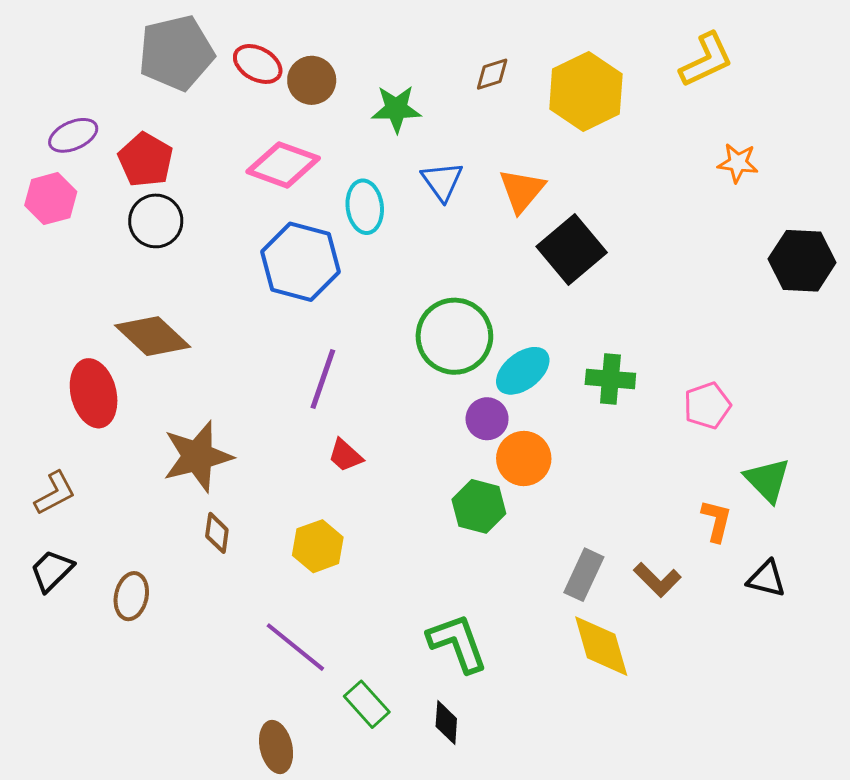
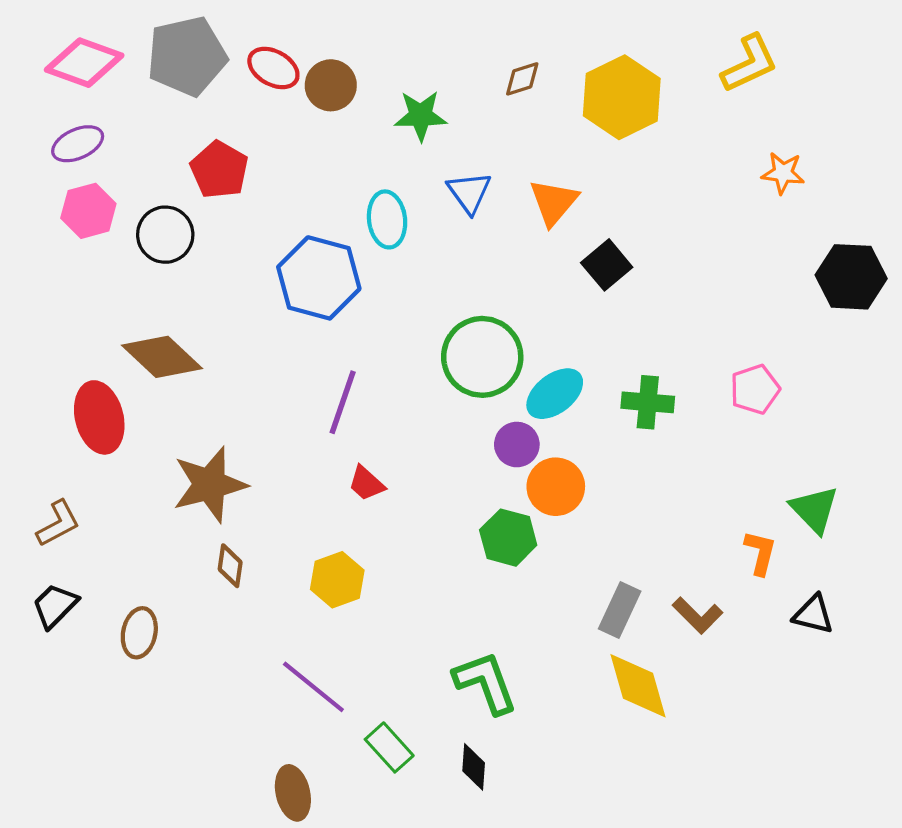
red pentagon: (146, 160) -> (219, 170), moved
pink diamond: (283, 165) -> (84, 63), moved
pink hexagon: (51, 199) -> (88, 211), moved
black square: (572, 250) -> (607, 265), size x0.7
pink pentagon: (707, 405) -> (755, 389), moved

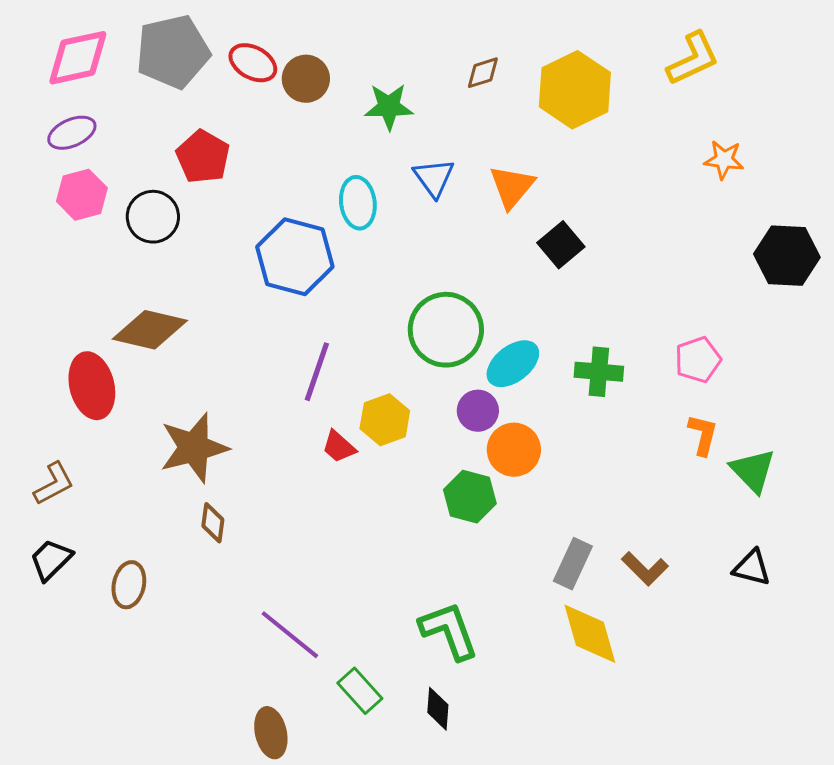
pink diamond: (84, 63) -> (78, 58), turned -32
brown diamond: (162, 357) -> (150, 330), turned -30
orange L-shape: (760, 553) -> (703, 435), moved
yellow hexagon: (337, 580) -> (385, 420), moved

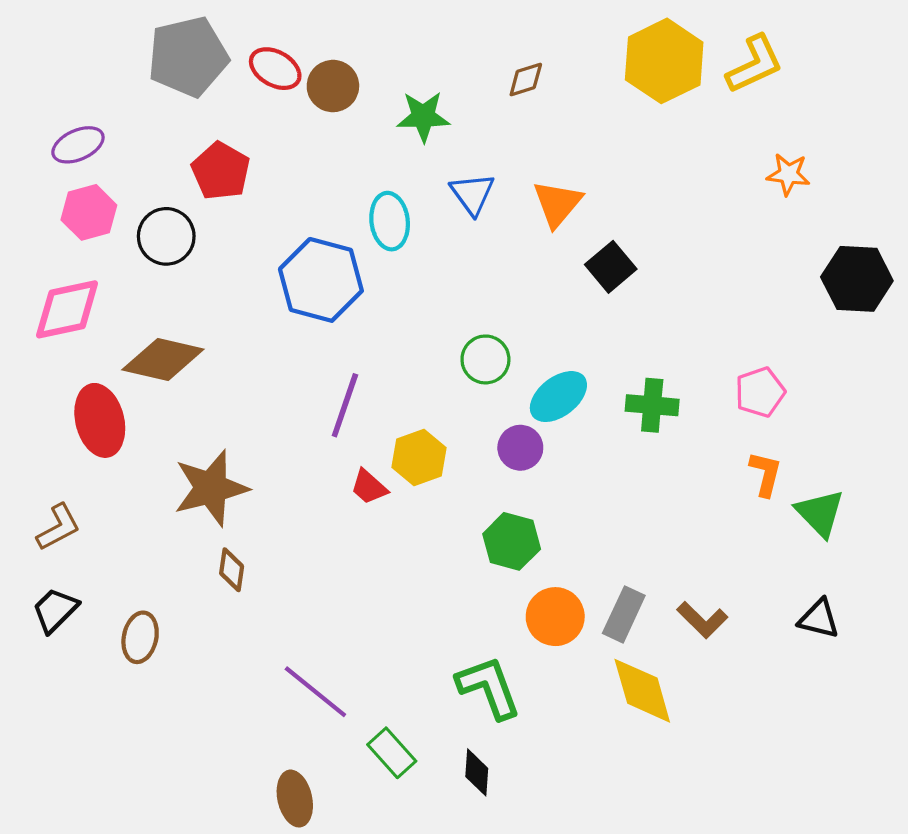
pink diamond: (78, 58) -> (67, 309), moved
yellow hexagon: (575, 90) -> (664, 61), moved
green circle: (446, 330) -> (485, 359), size x0.6
orange circle: (514, 450) -> (555, 617), moved

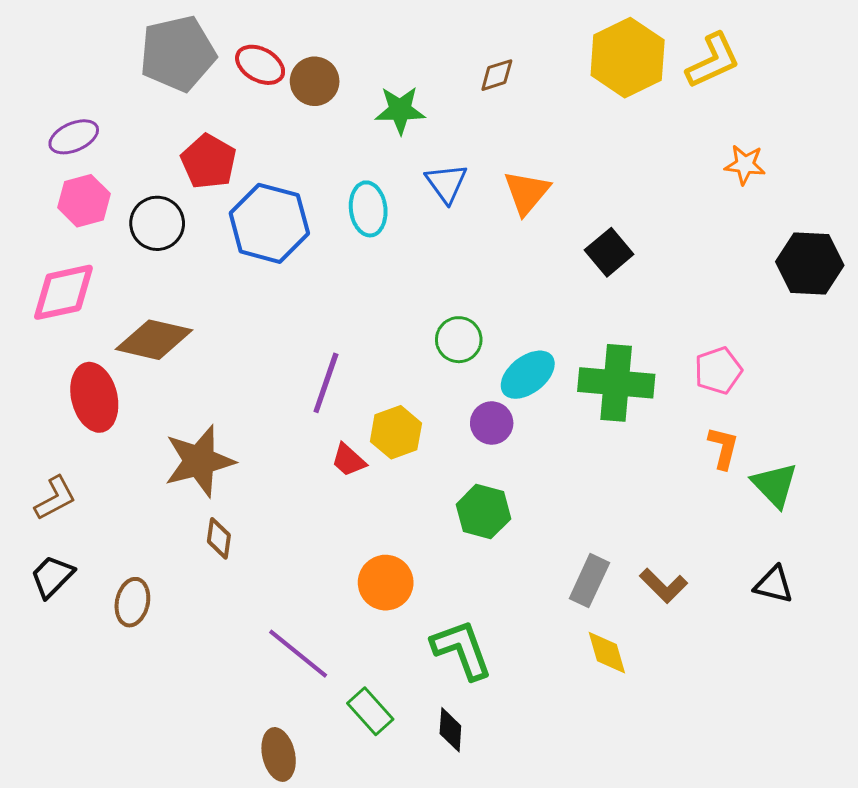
black square: (611, 267) -> (609, 252), moved
blue hexagon: (321, 280) -> (269, 223), moved
green cross: (652, 405) -> (616, 383), size x1.5
orange circle: (555, 617) -> (386, 583), moved
yellow diamond: (642, 691) -> (607, 653), size x0.7

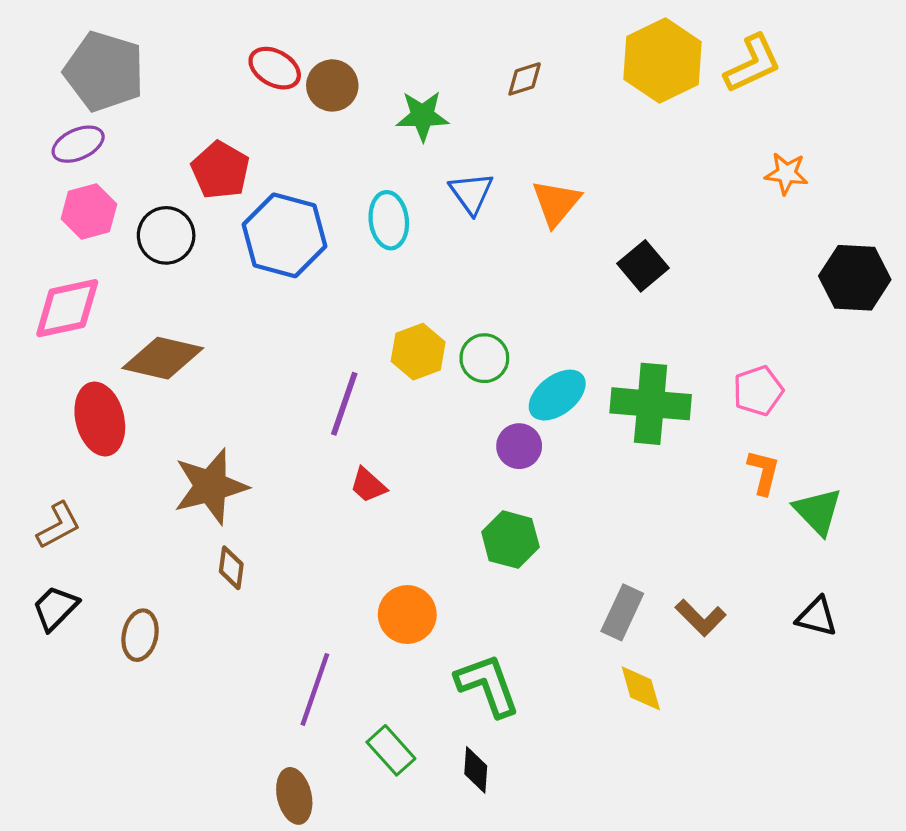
gray pentagon: (178, 53) -> (104, 71), moved, turned 30
yellow hexagon: (396, 432) -> (418, 352), moved
purple line: (298, 654) -> (315, 689), turned 70

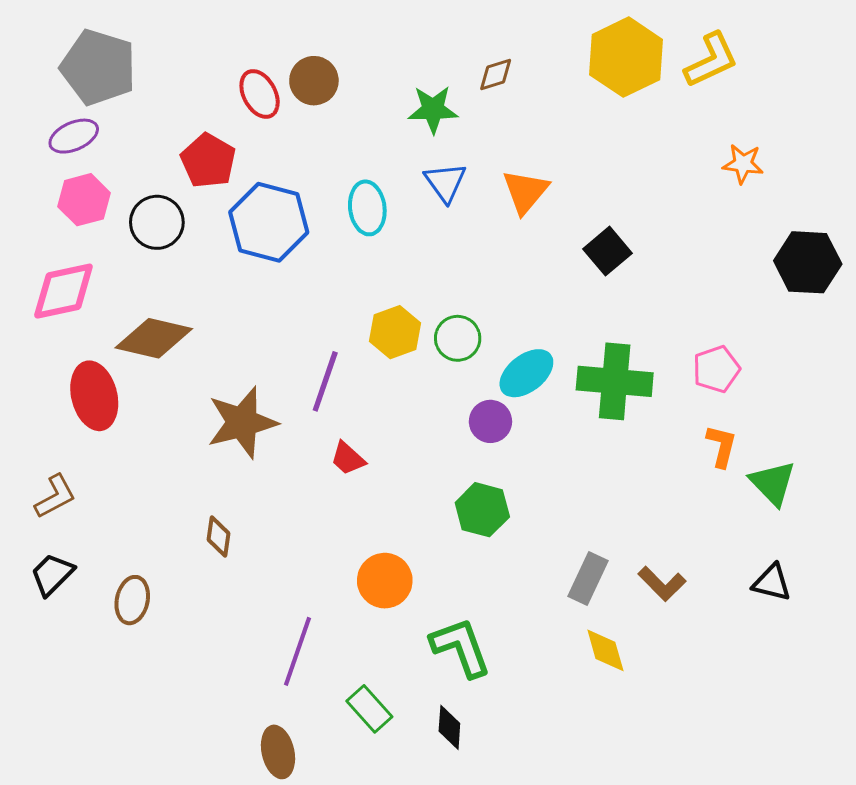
red ellipse: (275, 68) -> (260, 94), moved, turned 33
green star: (422, 116) -> (433, 109), moved
brown star: (211, 486) -> (242, 422), moved

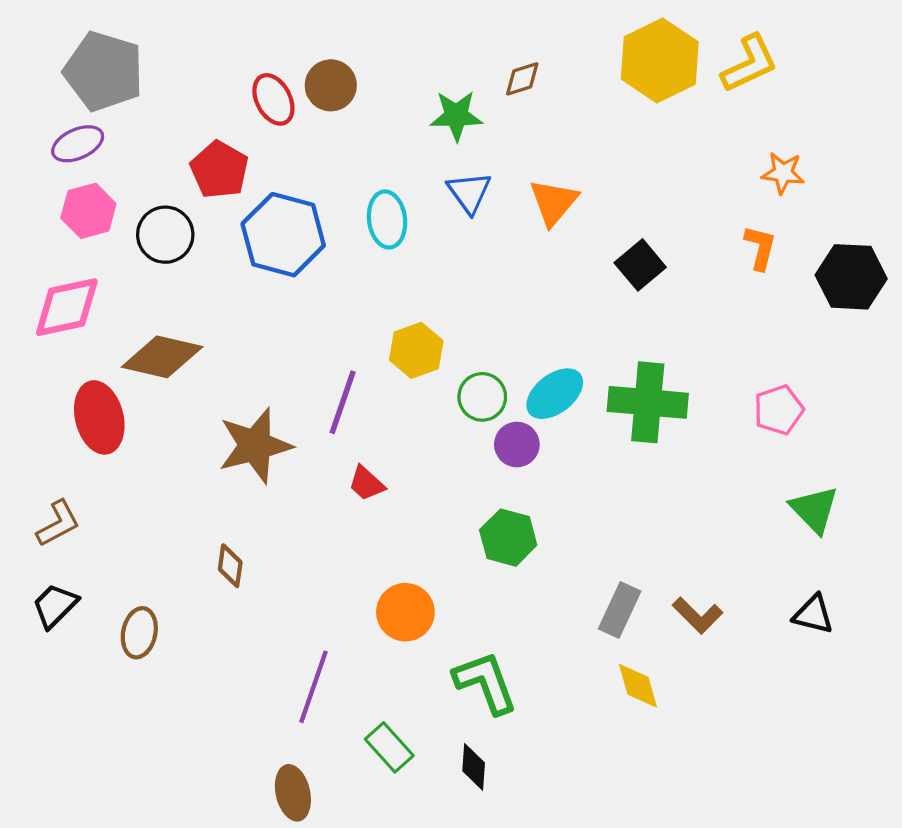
green circle: (458, 338) -> (482, 397), moved
pink pentagon: (716, 369) -> (779, 410), moved
orange L-shape: (721, 446) -> (760, 248), moved

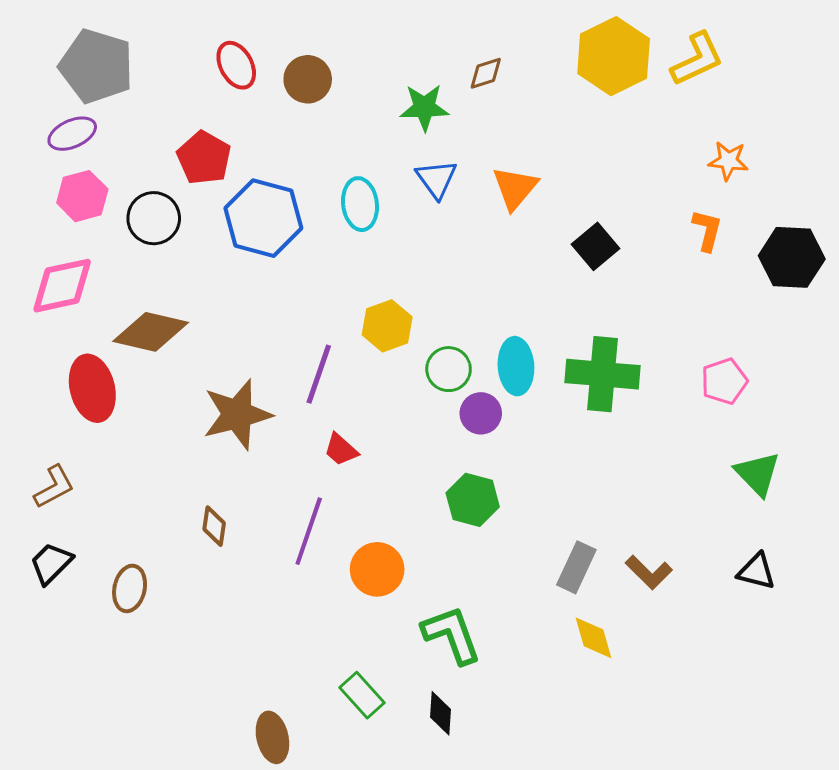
red ellipse: (273, 99) -> (236, 65), moved
cyan ellipse: (555, 394) -> (516, 366), turned -56
purple line: (313, 687) -> (309, 531), moved

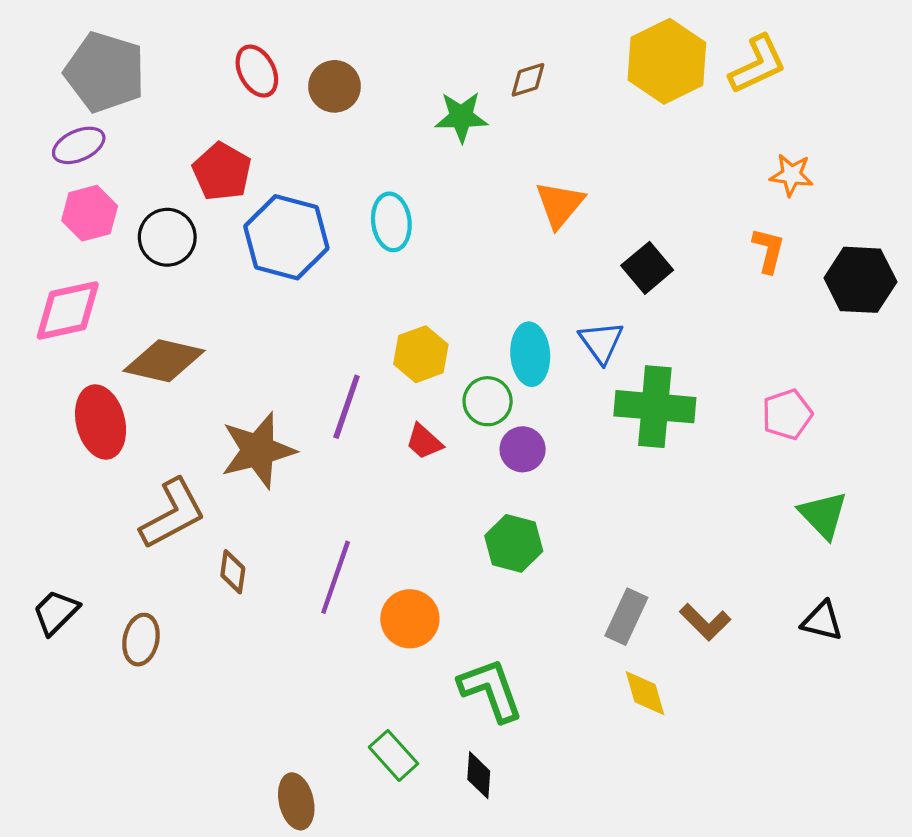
blue triangle: (436, 179) -> (601, 342), moved
cyan ellipse: (516, 366) -> (530, 354), moved
red trapezoid: (341, 450) -> (424, 442), moved
brown L-shape: (54, 487) -> (173, 514), moved, size x1.5

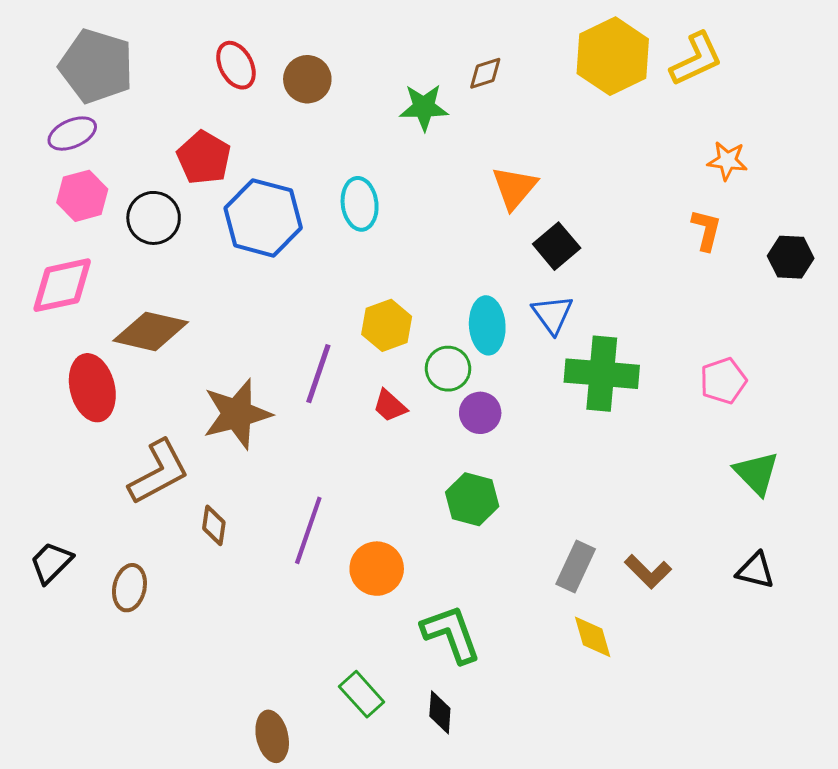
black square: (647, 268) -> (557, 246), moved
black hexagon: (860, 280) -> (791, 257), size x0.7

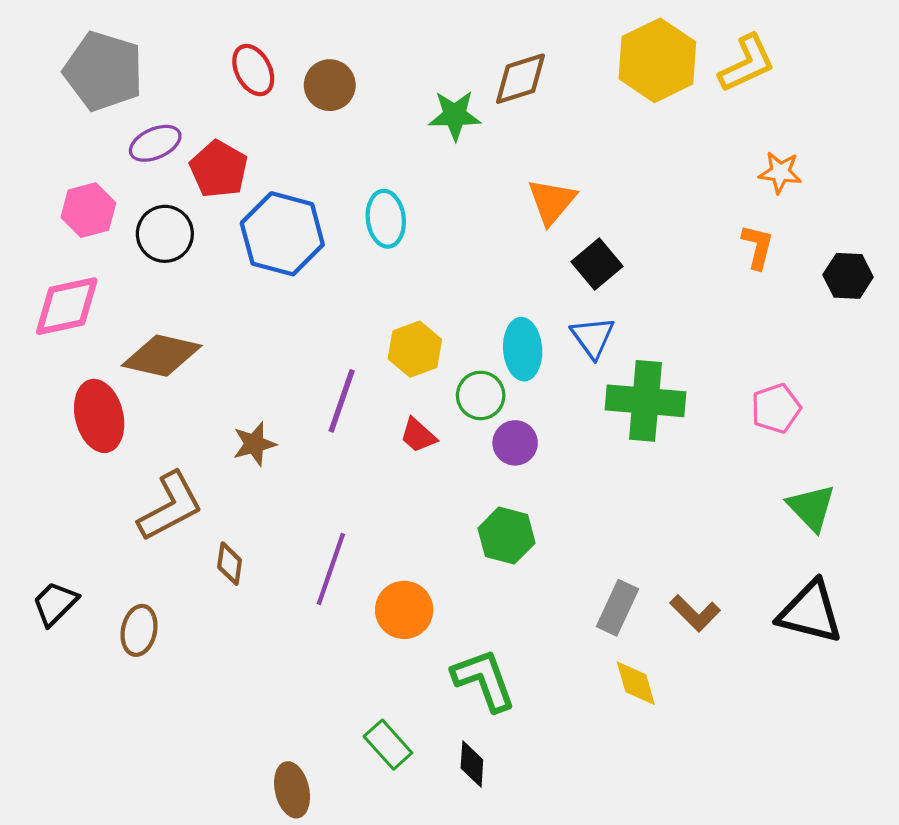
brown diamond: (485, 73) -> (520, 79), size x1.5
purple ellipse: (72, 134) -> (155, 143), moved
brown star: (237, 414) -> (254, 444), size x0.6
black triangle: (755, 571) -> (810, 612), size x1.6

